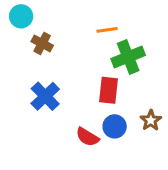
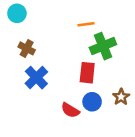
brown cross: (42, 43) -> (27, 48), moved

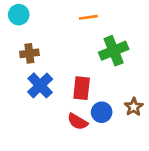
orange line: (86, 24) -> (88, 17), moved
brown cross: (27, 48) -> (29, 53), turned -35
red rectangle: (87, 73) -> (82, 88), moved

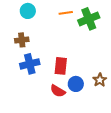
cyan circle: (19, 15) -> (28, 11), moved
green cross: (114, 51) -> (89, 19), moved
blue cross: (40, 85) -> (30, 64), turned 30

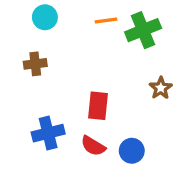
blue cross: (30, 64) -> (48, 133), moved
brown star: (100, 80) -> (161, 88), moved
blue circle: (76, 84) -> (132, 151), moved

